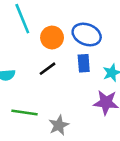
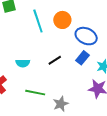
orange circle: (52, 38) -> (62, 20), moved
blue rectangle: (84, 63) -> (82, 58), turned 40

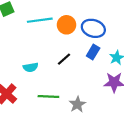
orange circle: (62, 20) -> (67, 25), moved
cyan line: (38, 21) -> (40, 20), turned -70

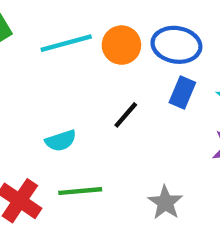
green line: (48, 97) -> (80, 191), moved

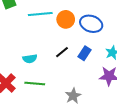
blue rectangle: (182, 93) -> (85, 53), moved

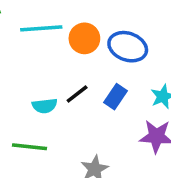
cyan semicircle: (30, 59) -> (45, 106), moved

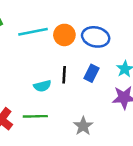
black line: (77, 94) -> (64, 75), turned -42

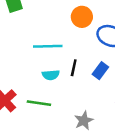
cyan line: (33, 32) -> (48, 46), moved
orange circle: (64, 35) -> (82, 17), moved

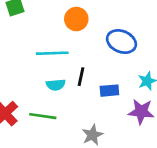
orange circle: (82, 17) -> (76, 19), moved
blue rectangle: (100, 71) -> (109, 91), moved, turned 49

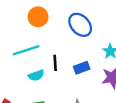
blue ellipse: (121, 42) -> (80, 25), turned 40

